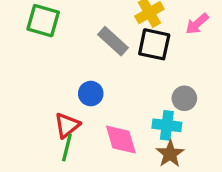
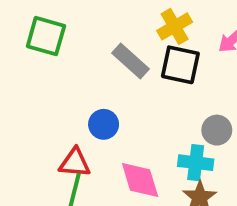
red triangle: (67, 125) -> (75, 163), turned 44

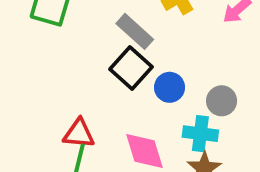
black square: (180, 65) -> (131, 68), moved, turned 30
blue circle: (104, 124) -> (170, 87), moved

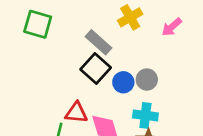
gray circle: (222, 101) -> (147, 80), moved
red triangle: (79, 134) -> (76, 113), moved

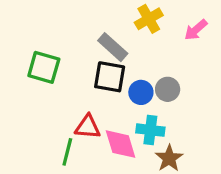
green square: (38, 24) -> (44, 67), moved
black square: (96, 68) -> (110, 77), turned -32
cyan cross: (145, 115) -> (150, 130), moved

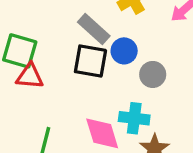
blue circle: (141, 92) -> (124, 51), moved
red triangle: (88, 127) -> (30, 76), moved

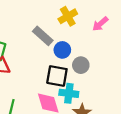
black square: (90, 61) -> (57, 76), moved

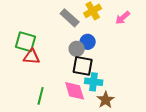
gray rectangle: (43, 36) -> (70, 18), moved
gray circle: (81, 65) -> (77, 49), moved

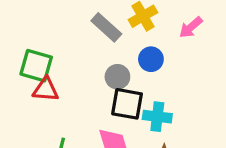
blue circle: (88, 42) -> (151, 59), moved
cyan cross: (94, 82) -> (157, 117), moved

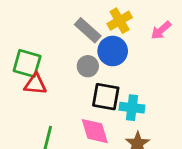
blue circle: (151, 59) -> (113, 51), moved, size x1.4
gray circle: (117, 77) -> (88, 66), moved

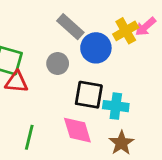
yellow cross: (120, 21) -> (126, 31), moved
gray circle: (88, 66) -> (58, 63), moved

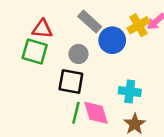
red triangle: (16, 82) -> (42, 29), moved
black square: (89, 95) -> (71, 81), moved
green line: (29, 137) -> (76, 113), moved

